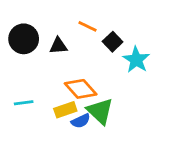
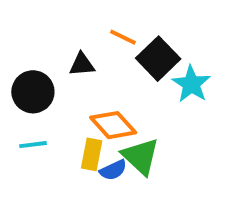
black circle: (24, 39) -> (33, 92), moved
black square: (113, 42) -> (158, 59), size x1.5
yellow rectangle: (65, 110) -> (92, 154), turned -60

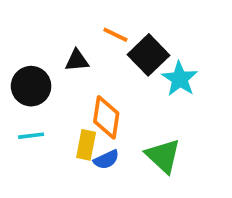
orange diamond: (113, 125) -> (106, 117), turned 51
green triangle: (141, 156) -> (163, 156), moved

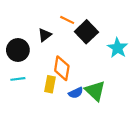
black triangle: (77, 60) -> (45, 35), turned -32
cyan star: (180, 79) -> (118, 48), moved
blue semicircle: (106, 160) -> (76, 93), moved

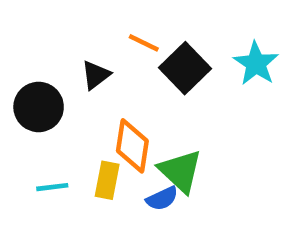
cyan star: (118, 48) -> (256, 64), moved
cyan line: (18, 79) -> (52, 187), moved
green triangle: (95, 91) -> (180, 171), moved

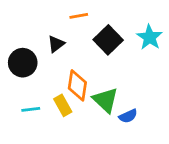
orange line: (144, 43) -> (79, 16), moved, turned -36
yellow rectangle: (107, 180) -> (63, 105), turned -40
blue semicircle: (162, 199) -> (128, 116), moved

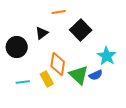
cyan star: (150, 37) -> (107, 56), moved
blue semicircle: (128, 116) -> (96, 75), moved

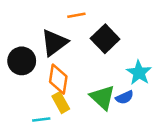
black triangle: (42, 33) -> (54, 43), size x1.6
orange diamond: (58, 64) -> (58, 79), moved
cyan line: (23, 82) -> (41, 119), moved

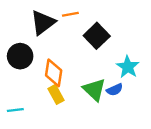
black triangle: (54, 43) -> (43, 23), moved
cyan line: (41, 119) -> (15, 110), moved

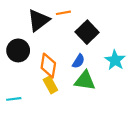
green triangle: (94, 90) -> (85, 81), turned -35
blue semicircle: (115, 90) -> (78, 61), moved, turned -32

